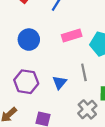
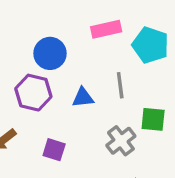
blue circle: (29, 40) -> (50, 53), moved
blue triangle: (60, 82) -> (83, 97), turned 40

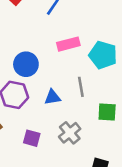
gray cross: (121, 141) -> (70, 133), moved

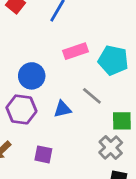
gray line: (81, 87) -> (92, 96), turned -36
gray cross: (70, 133) -> (111, 148), moved

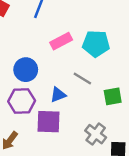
gray cross: (111, 148) -> (96, 134), moved
purple square: (43, 154) -> (49, 122), moved, size x1.5

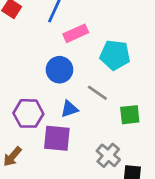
pink rectangle: (61, 41) -> (76, 33), moved
blue circle: (26, 70) -> (59, 70), moved

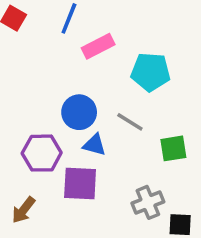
blue circle: (59, 70) -> (79, 112), moved
blue triangle: (69, 109) -> (94, 145), turned 36
gray cross: (108, 155) -> (148, 202), turned 30

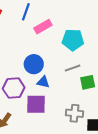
gray line: (130, 122) -> (73, 68), moved, turned -49
gray cross: (148, 202) -> (74, 113), turned 30

